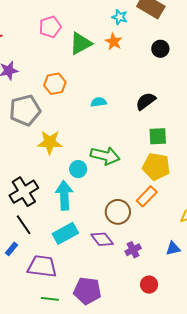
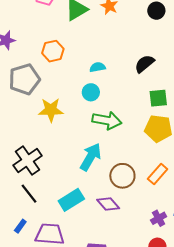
cyan circle: (78, 169) -> (91, 92), moved
cyan arrow: (64, 195) -> (91, 157), moved, turned 36
orange rectangle: (147, 196) -> (158, 174), moved
blue rectangle: (12, 249) -> (20, 226), moved
purple cross: (133, 250) -> (159, 218), moved

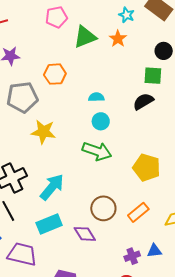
cyan circle: (91, 92) -> (101, 121), moved
green square: (158, 98) -> (153, 76), moved
cyan arrow: (91, 157) -> (52, 187), moved

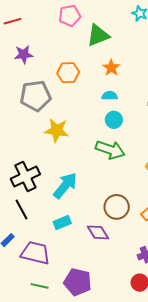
orange star: (118, 39) -> (111, 68), moved
cyan rectangle: (49, 224) -> (62, 223), size x0.7

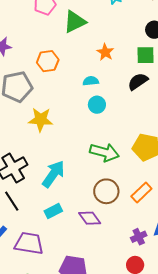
orange star: (111, 68) -> (105, 52), moved
green arrow: (110, 150) -> (104, 152), moved

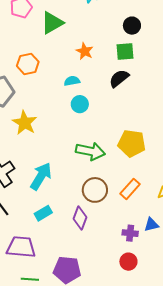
yellow star: (41, 120) -> (25, 123), turned 30
purple diamond: (90, 218) -> (80, 218), turned 60
purple cross: (139, 237) -> (130, 233), turned 35

